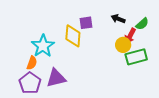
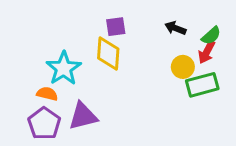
purple square: (86, 23) -> (116, 27), moved
red arrow: (130, 36) -> (207, 52), moved
orange semicircle: (32, 63) -> (47, 94), turned -96

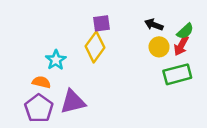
yellow diamond: (108, 53) -> (95, 47), turned 32
yellow circle: (183, 67) -> (159, 47), moved
cyan star: (64, 68) -> (56, 60), size x0.7

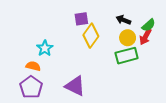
yellow diamond: (95, 47) -> (91, 36), moved
green rectangle: (177, 74) -> (127, 56), moved
purple triangle: (73, 102) -> (75, 86), moved, turned 40

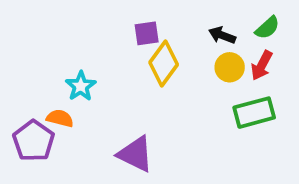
green semicircle: (149, 25) -> (267, 28), moved
green rectangle: (127, 56) -> (254, 113), moved
purple pentagon: (31, 87) -> (34, 141), moved

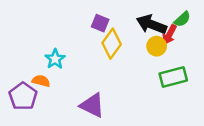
purple square: (147, 33) -> (100, 23), turned 30
black arrow: (222, 35) -> (151, 24), size x1.6
red arrow: (262, 65) -> (169, 35), moved

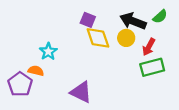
red arrow: (169, 35) -> (149, 47), moved
yellow diamond: (112, 44) -> (98, 38), turned -55
yellow circle: (157, 46) -> (126, 38), moved

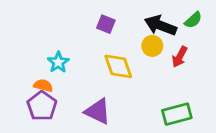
yellow diamond: (98, 38) -> (118, 66), moved
green rectangle: (152, 67) -> (177, 114), moved
purple pentagon: (20, 84) -> (42, 106), moved

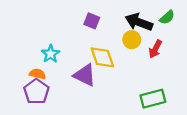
purple triangle: (98, 111) -> (85, 75), moved

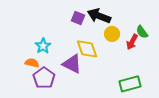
green semicircle: (167, 17) -> (142, 32), moved, turned 96
black arrow: (139, 22) -> (99, 16), moved
purple pentagon: (36, 92) -> (44, 78), moved

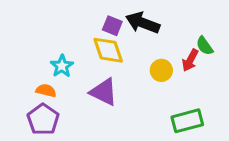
yellow circle: (112, 34) -> (161, 70), moved
yellow diamond: (87, 49) -> (108, 50), moved
purple pentagon: (44, 78) -> (43, 119), moved

